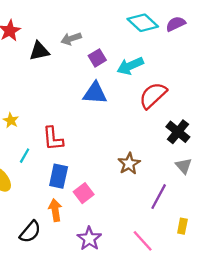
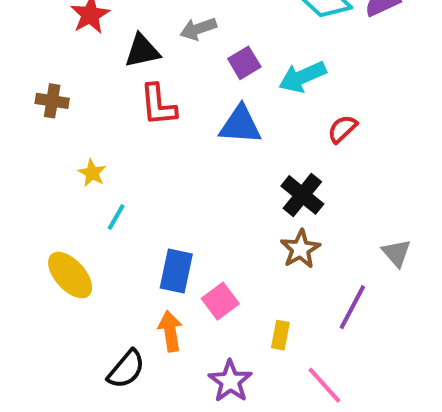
red semicircle: (153, 95) -> (342, 129), size x0.6
black cross: (178, 132) -> (302, 195), moved
red L-shape: (53, 139) -> (158, 105), moved
cyan line: (25, 156) -> (116, 217), moved
yellow rectangle: (182, 226) -> (280, 335), moved

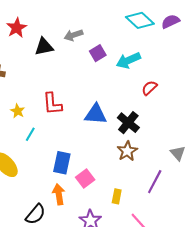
red L-shape: (158, 105) -> (52, 104), moved
blue triangle: (240, 125) -> (96, 114), moved

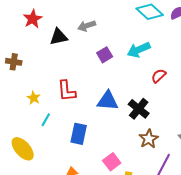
purple square: (98, 53) -> (105, 55), moved
brown star: (127, 151) -> (149, 139), moved
blue rectangle: (62, 163) -> (79, 134), moved
pink square: (85, 178) -> (112, 162), moved

